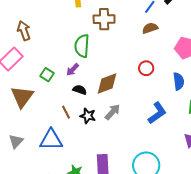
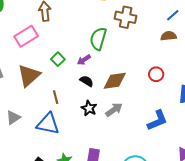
brown line: (66, 112) -> (56, 97), moved

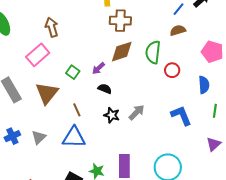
brown cross: (126, 17) -> (120, 21), moved
green semicircle: (98, 39) -> (153, 52), moved
brown diamond: (115, 81) -> (122, 52), moved
blue L-shape: (157, 120) -> (181, 115), turned -80

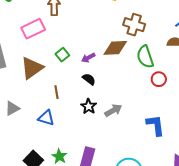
brown cross: (120, 21) -> (134, 25), moved
green semicircle: (153, 52) -> (145, 57), turned -40
blue triangle: (74, 137) -> (46, 118), size x0.7

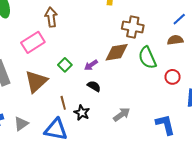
red circle: (159, 79) -> (173, 77), moved
black star: (89, 106) -> (82, 113), moved
blue triangle: (46, 118) -> (56, 129), size x1.4

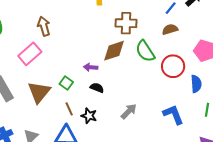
green square: (65, 65) -> (66, 83), moved
purple arrow: (91, 65) -> (91, 67), turned 48
red circle: (173, 77) -> (173, 66), size x1.5

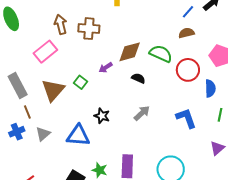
brown cross: (126, 23) -> (89, 29), moved
green semicircle: (145, 51) -> (161, 54), turned 145
purple arrow: (91, 67) -> (106, 67), turned -40
black semicircle: (97, 88) -> (138, 78), moved
brown line: (69, 109) -> (27, 112), moved

